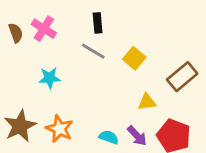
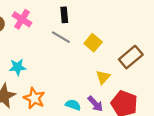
cyan star: (50, 78) -> (18, 67), moved
yellow triangle: (147, 102) -> (103, 77), turned -40

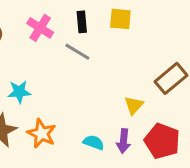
pink cross: (22, 19) -> (40, 28), moved
yellow square: (93, 43) -> (120, 19), moved, turned -35
purple arrow: (95, 104) -> (123, 141), turned 49

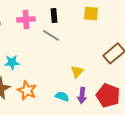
yellow square: (120, 19) -> (91, 13), moved
pink cross: (40, 28) -> (26, 19), turned -36
yellow triangle: (134, 105) -> (77, 71), moved

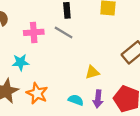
pink cross: (26, 19) -> (34, 32), moved
yellow triangle: (77, 71) -> (92, 72), turned 32

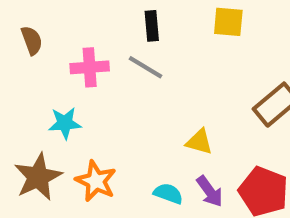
yellow triangle: (92, 72) -> (199, 142), turned 32
purple arrow: (98, 99) -> (210, 191), turned -42

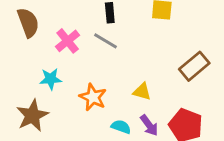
brown semicircle: (32, 40) -> (28, 23), size x1.5
pink cross: (90, 67) -> (68, 41), turned -35
orange star: (96, 181) -> (93, 97), moved

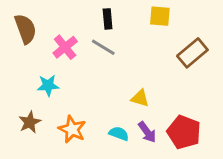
brown rectangle: (194, 66) -> (192, 53), moved
orange star: (93, 97) -> (72, 129), moved
brown star: (32, 115) -> (30, 122), size x0.7

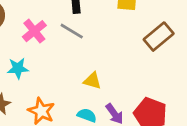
yellow triangle: (140, 98) -> (92, 81), moved

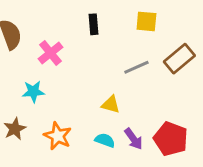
gray line: (72, 31) -> (136, 67), moved, turned -55

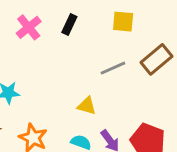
black rectangle: (93, 24) -> (69, 24), turned 30
pink cross: (51, 53) -> (29, 27), moved

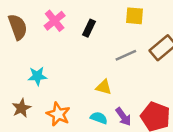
black rectangle: (69, 24) -> (89, 28), moved

